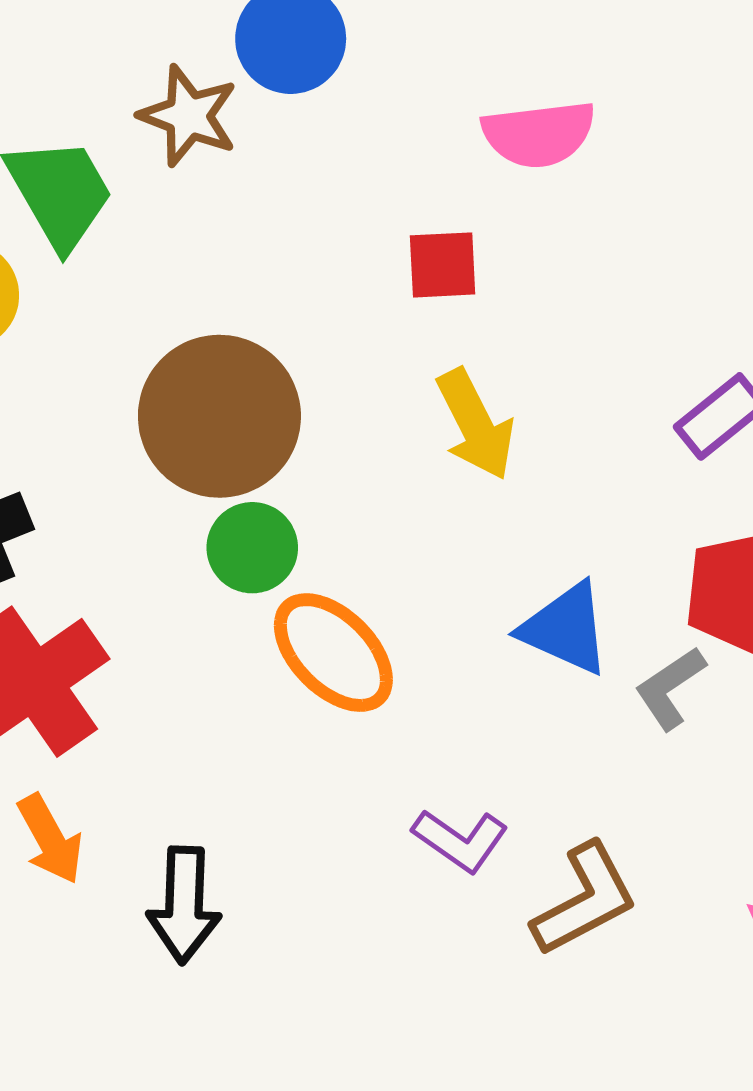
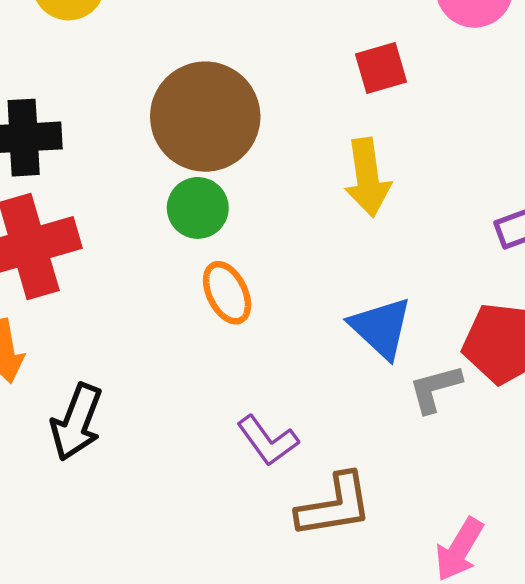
red square: (443, 265) -> (381, 68), turned -32
orange ellipse: (333, 653) -> (227, 293), size x0.7

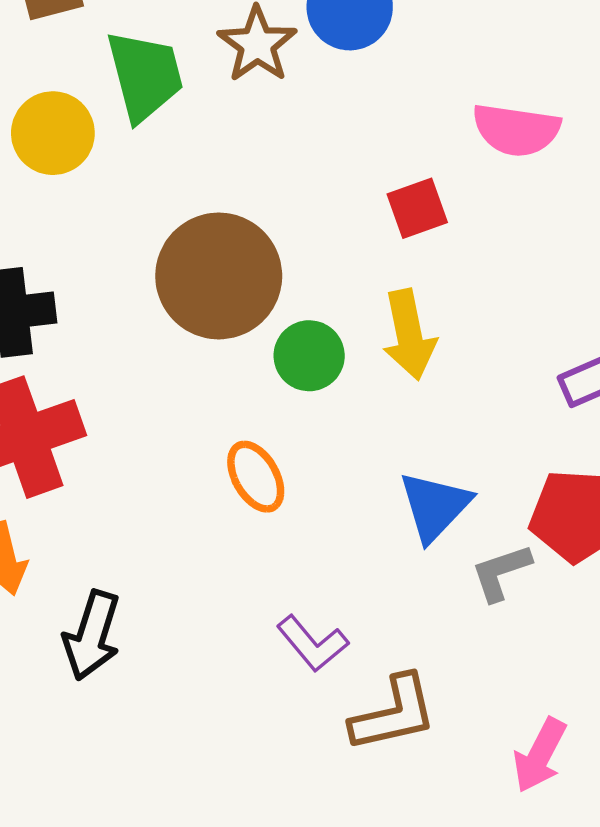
green circle: (198, 208) -> (309, 356), moved
blue triangle: (381, 328) -> (435, 506), turned 34

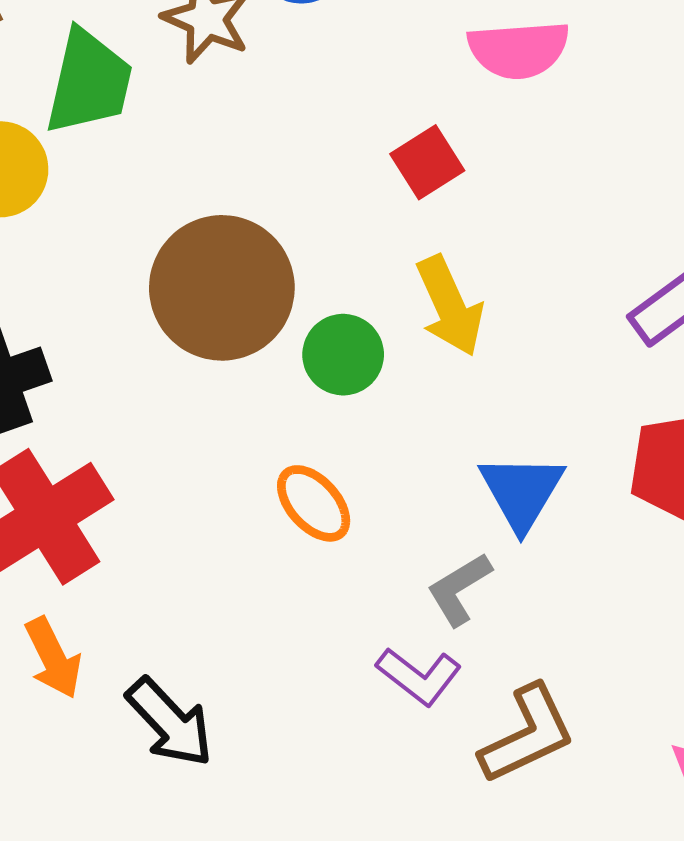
green trapezoid: (145, 76) -> (89, 82), turned 40
gray L-shape: (501, 572) -> (459, 589), moved
black arrow: (92, 635) -> (170, 722), turned -48

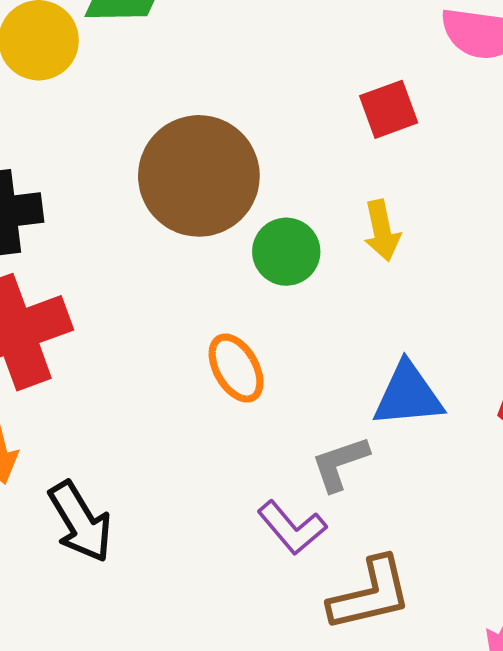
yellow arrow: (450, 306) -> (382, 231), size x0.7
blue triangle: (522, 492) -> (408, 395), turned 42

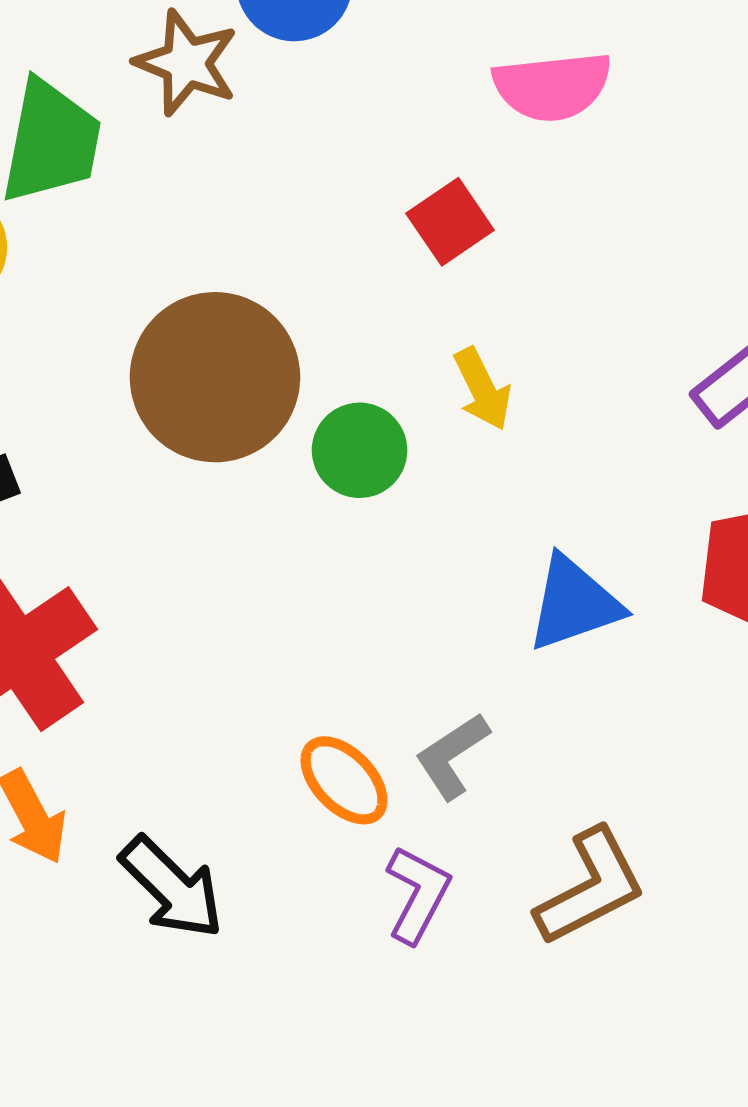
orange ellipse: (236, 368) -> (344, 780), moved
gray L-shape: (340, 464) -> (452, 756), moved
purple L-shape: (292, 528) -> (418, 894), moved, turned -98

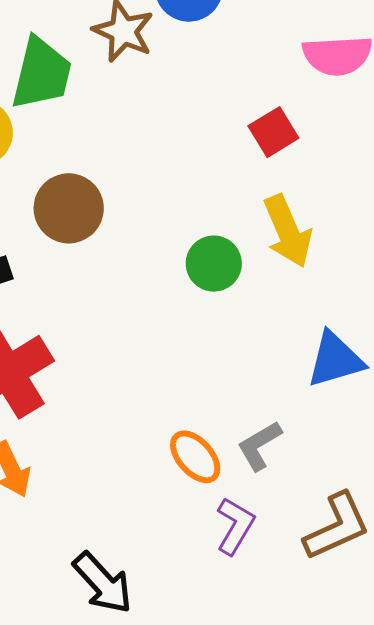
brown circle: (215, 377) -> (69, 208), moved, size x0.7
yellow arrow: (482, 389) -> (288, 231), size x1.5
black arrow: (172, 888) -> (103, 583), moved

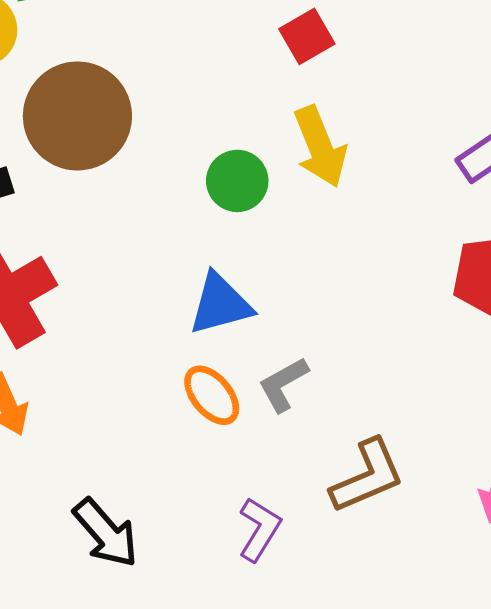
brown circle: (69, 208) -> (77, 116), size x1.4
blue triangle: (335, 360) -> (220, 304), moved
purple L-shape: (235, 526) -> (259, 529), moved

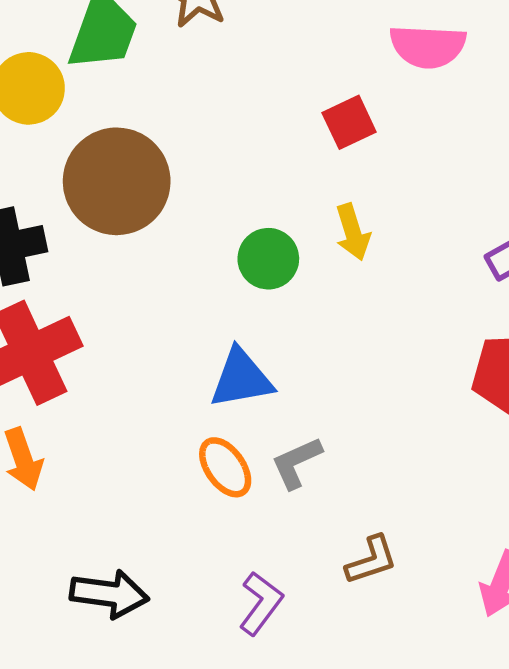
yellow arrow: (320, 147) -> (353, 232), size x0.7
brown L-shape: (367, 476) -> (371, 560), size x0.7
black arrow: (106, 533) -> (109, 594), turned -46

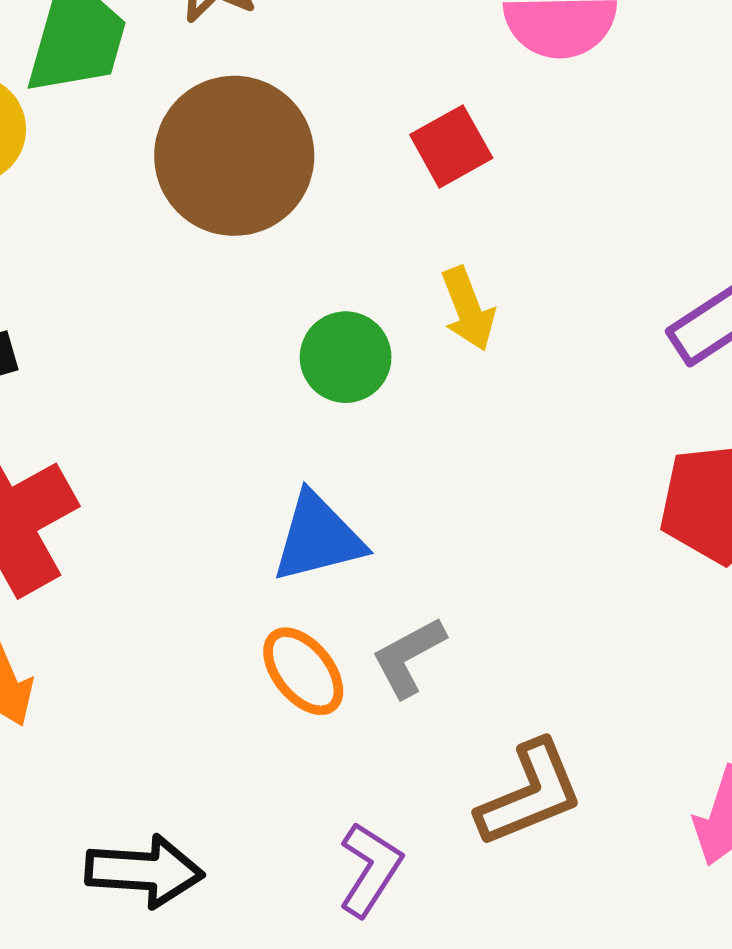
brown circle: (117, 181) -> (234, 156), moved
brown L-shape: (371, 560) -> (530, 794), size x1.4

